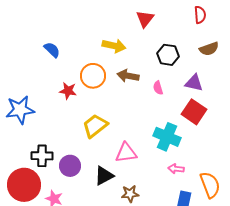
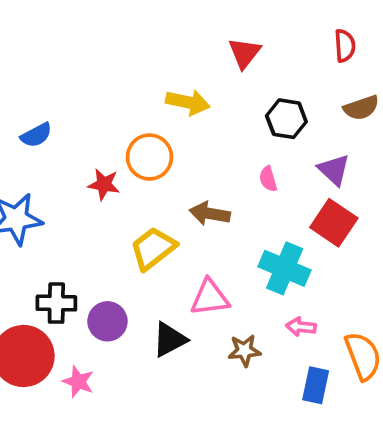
blue semicircle: (52, 50) -> (36, 135), moved, turned 108
brown arrow: (128, 76) -> (210, 214), moved
purple triangle: (194, 83) -> (334, 170), turned 30
brown star: (130, 194) -> (244, 351), moved

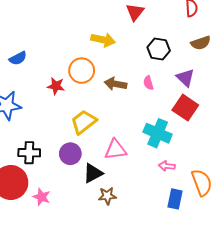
brown arrow: (210, 214) -> (115, 84), moved
purple circle: (107, 321) -> (70, 154), moved
brown star: (244, 351) -> (107, 196), moved

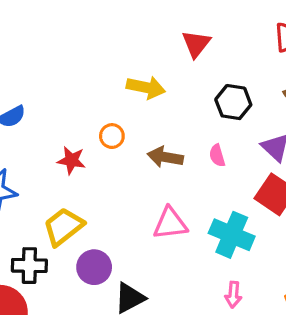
orange circle: (82, 71) -> (112, 136), size x0.6
yellow trapezoid: (84, 122) -> (63, 227), moved
pink triangle: (115, 150) -> (170, 223), moved
pink arrow: (167, 166) -> (233, 295), moved, turned -91

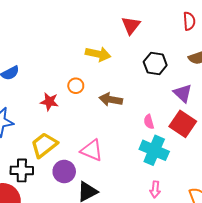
pink semicircle: (217, 155) -> (149, 122), moved
pink triangle: (170, 223) -> (92, 150), moved, turned 30

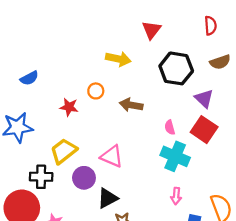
black hexagon: (155, 63) -> (176, 68), size x1.4

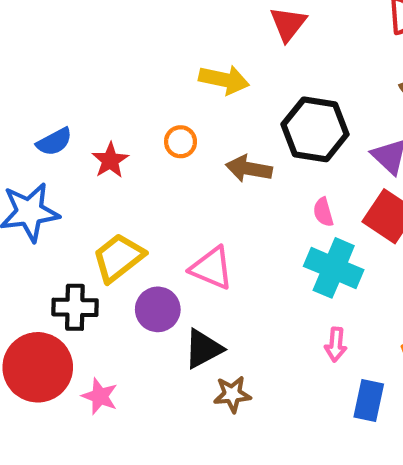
black hexagon: (176, 68) -> (315, 129), moved
blue semicircle: (29, 78) -> (54, 142), moved
red star: (69, 107) -> (110, 160), moved, turned 30

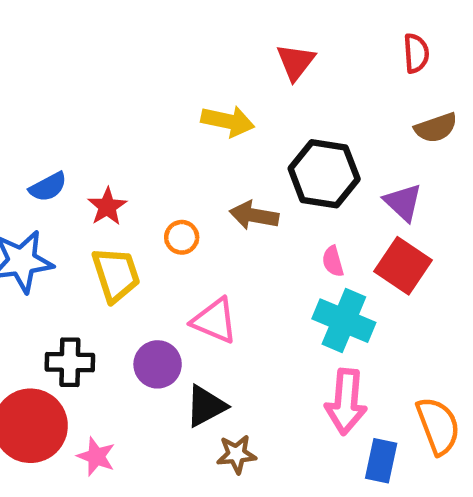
orange circle: (181, 142) -> (182, 237), moved
yellow trapezoid: (118, 258) -> (116, 275), moved, turned 110
pink arrow: (336, 345) -> (346, 402), size x1.8

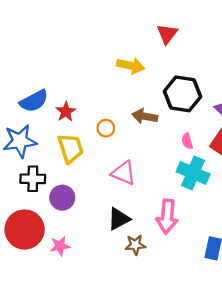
blue semicircle: (48, 187) -> (34, 101), size x1.4
black cross: (70, 362) -> (33, 179), moved
purple circle: (158, 364) -> (62, 198), moved
pink arrow: (346, 402) -> (167, 217), moved
pink star: (96, 456) -> (60, 246), turned -30

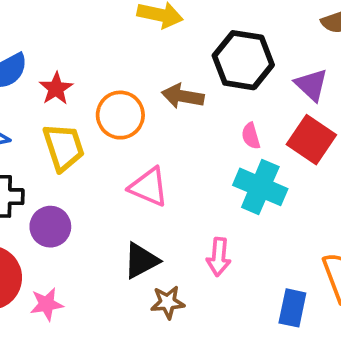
orange circle: (106, 128) -> (120, 115), size x1.6
pink arrow: (167, 217) -> (219, 257), size x0.7

